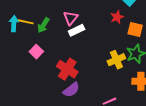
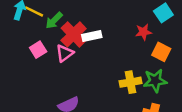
pink triangle: (71, 18) -> (65, 53), moved
red cross: (67, 69) -> (74, 34), moved

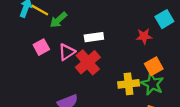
red cross: (74, 34) -> (88, 62), moved
orange square: (161, 52) -> (154, 66), moved, turned 30
green star: (155, 81) -> (152, 84), turned 30

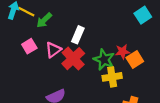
red star: (144, 36) -> (122, 52), moved
white rectangle: (94, 37) -> (78, 35), turned -56
green star: (152, 84) -> (104, 60), moved

